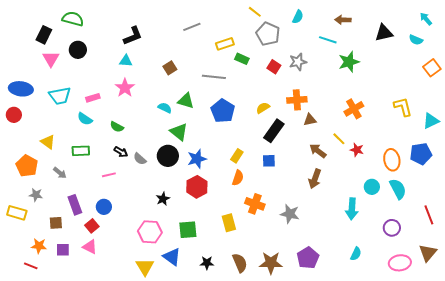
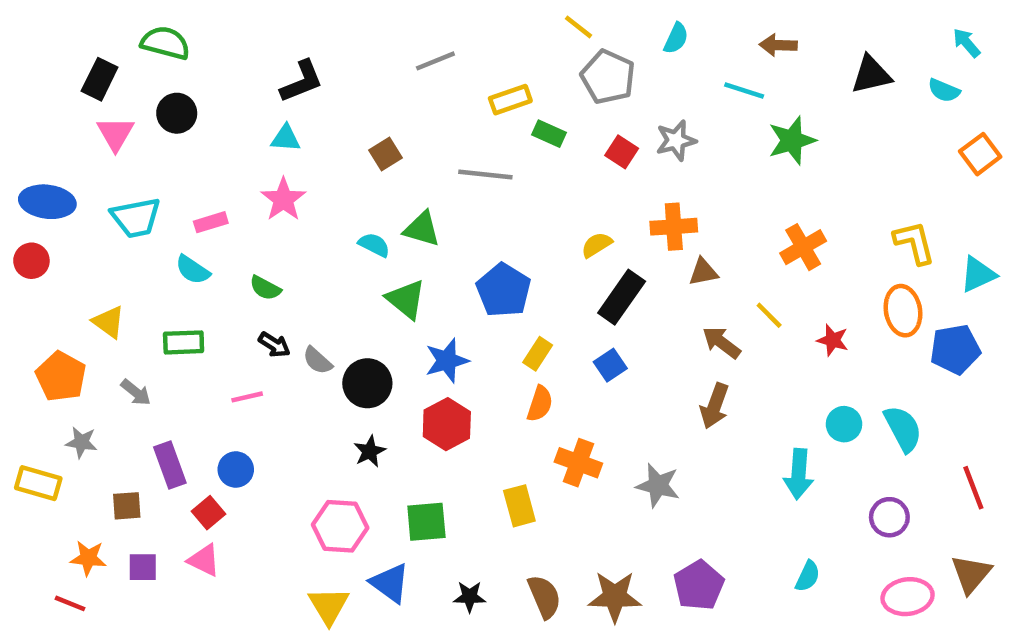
blue pentagon: (223, 111) -> (504, 290), moved
red star: (357, 150) -> (833, 340), moved
black circle: (168, 156) -> (367, 383), moved
orange ellipse: (392, 160) -> (903, 311), moved
blue square: (269, 161) -> (610, 365), turned -32

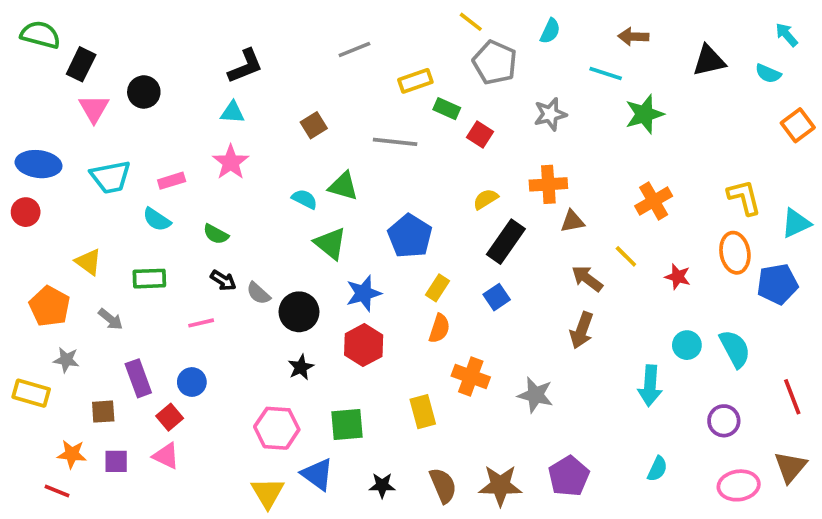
green semicircle: (165, 43) -> (40, 35), moved
red square: (622, 152) -> (480, 134), moved

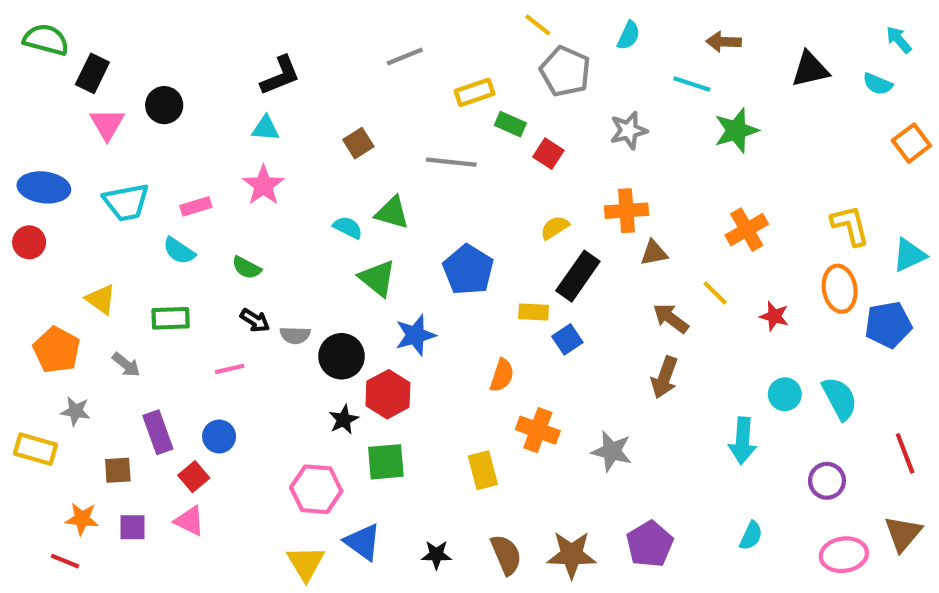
yellow rectangle: (438, 288) -> (534, 312), moved, turned 60
gray semicircle: (258, 293) -> (295, 335), turned -40
red hexagon: (364, 345) -> (388, 394), moved
green square: (347, 424) -> (386, 462), moved

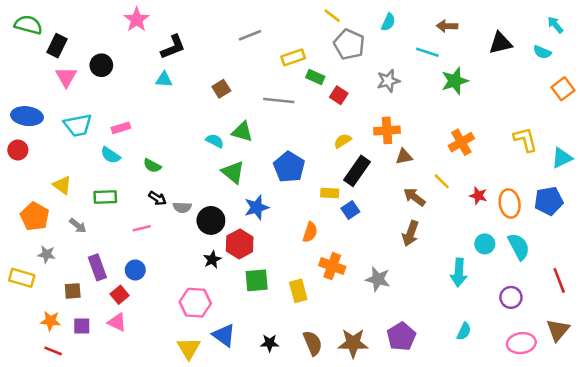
pink star: (263, 185) -> (137, 20), moved
orange ellipse: (840, 289) -> (510, 203), moved
green square: (386, 462) -> (257, 280), moved
red line: (65, 561) -> (53, 351), moved

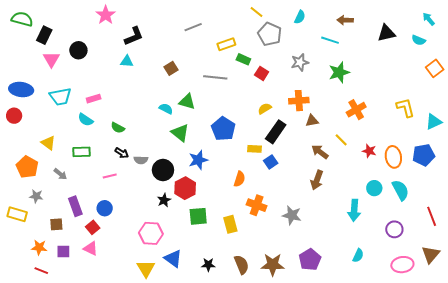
green star: (455, 81) -> (339, 72), moved

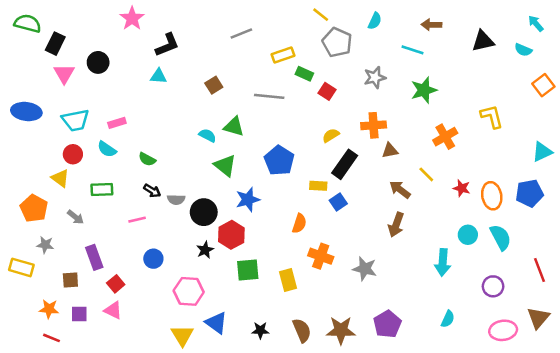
yellow L-shape: (405, 108) -> (492, 117), moved
red circle: (14, 116) -> (73, 154), moved
blue circle: (105, 208) -> (153, 259), moved

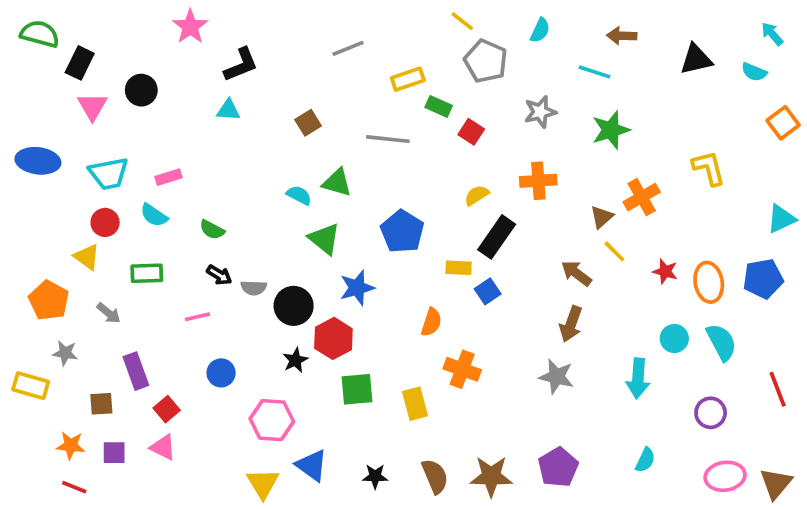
brown triangle: (390, 150) -> (602, 217), moved, turned -30
gray star: (365, 269) -> (556, 377), moved
brown triangle: (538, 318) -> (776, 484), moved

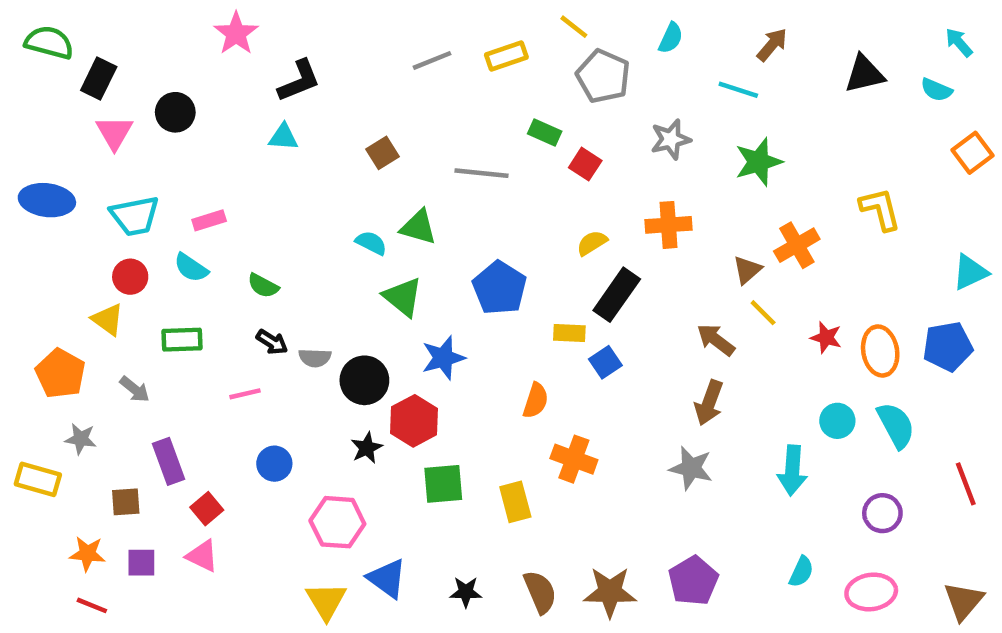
brown arrow: (622, 36) -> (772, 45), turned 128
yellow rectangle: (408, 79) -> (506, 56), moved
pink ellipse: (725, 476) -> (871, 592), moved

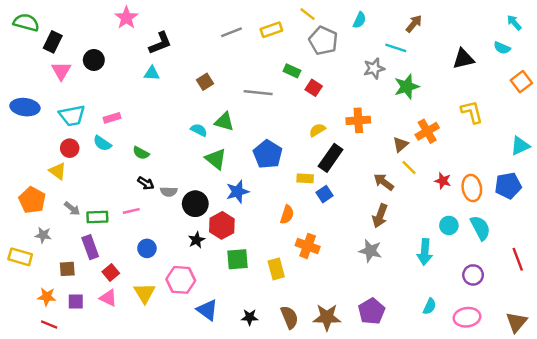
black triangle: (864, 74) -> (463, 59), moved
gray star: (671, 139) -> (374, 68), moved
green rectangle: (182, 340) -> (97, 217), moved
yellow triangle: (326, 601) -> (145, 293), moved

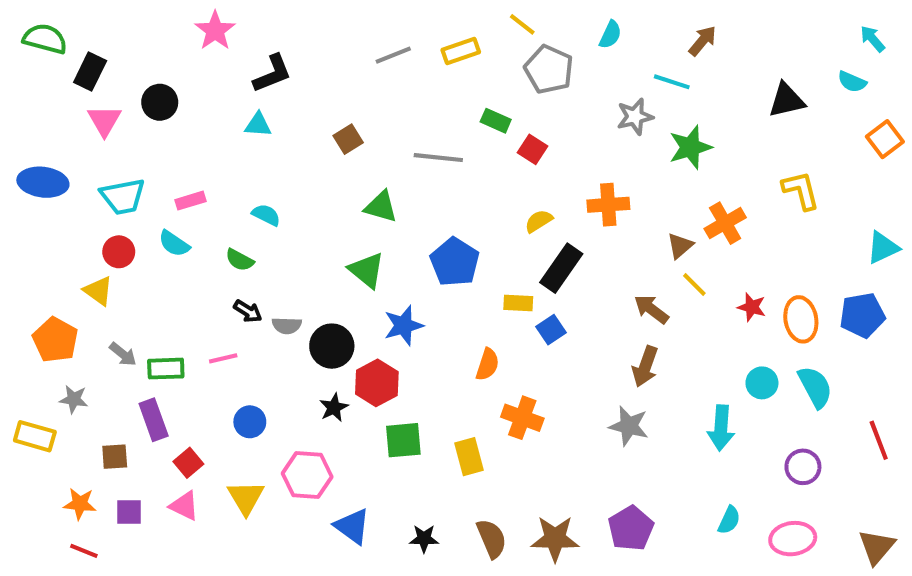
cyan semicircle: (199, 130) -> (266, 215), moved

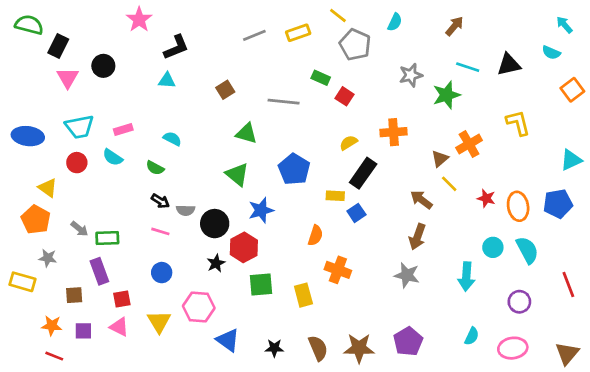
cyan line: (672, 82) -> (468, 67), moved
blue ellipse: (43, 182) -> (28, 136), moved
yellow triangle: (98, 291) -> (48, 188), moved
pink line: (223, 358) -> (160, 231), moved, turned 30
red square: (188, 463) -> (122, 299), turned 30

